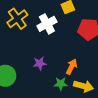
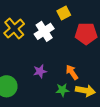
orange arrow: (72, 67) -> (72, 72), turned -56

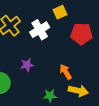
purple star: (40, 71) -> (27, 65), moved
green star: (62, 90) -> (50, 96), moved

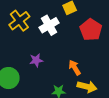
red pentagon: (81, 34) -> (91, 30), turned 30

